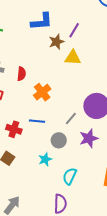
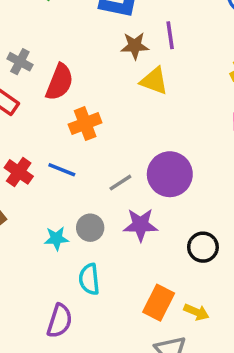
purple line: (74, 30) -> (170, 35), turned -56
red semicircle: (21, 74) -> (60, 82), size x1.5
gray circle: (59, 140) -> (90, 228), moved
cyan semicircle: (70, 176) -> (89, 279), turned -48

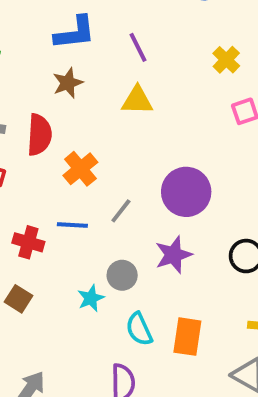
brown star: (135, 46) -> (68, 83), moved
gray line: (120, 183) -> (121, 211), moved
orange rectangle: (159, 303) -> (187, 337), moved

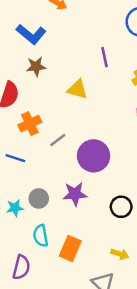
blue L-shape: (75, 33) -> (31, 34), moved, turned 32
purple line: (138, 47) -> (105, 57), moved
gray line: (121, 211) -> (58, 140), moved

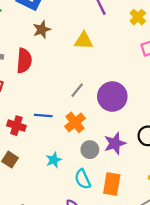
orange cross: (30, 124) -> (75, 122), moved
purple star: (75, 194) -> (115, 143), moved
gray circle: (39, 198) -> (90, 150), moved

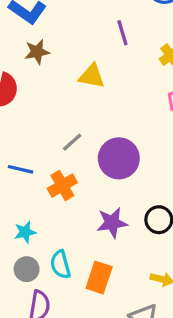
gray circle: (90, 150) -> (27, 269), moved

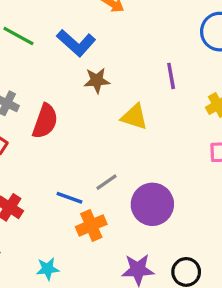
brown star: (37, 52) -> (97, 80), moved
blue line: (20, 169) -> (69, 198), moved

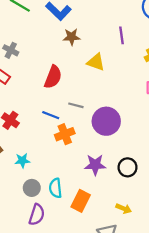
red semicircle: (45, 121) -> (53, 77), moved
gray line: (106, 182) -> (76, 105), turned 48
cyan star: (48, 269) -> (22, 161), moved

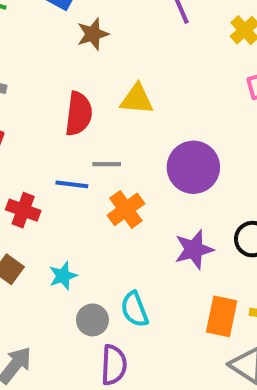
yellow triangle: (96, 62) -> (137, 99), moved
gray line: (76, 105) -> (107, 164), moved
blue line: (51, 115) -> (72, 184), moved
orange rectangle: (81, 201) -> (222, 316), moved

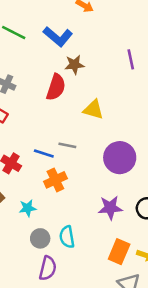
red semicircle: (79, 114) -> (56, 87), moved
orange cross: (126, 209) -> (55, 180), moved

